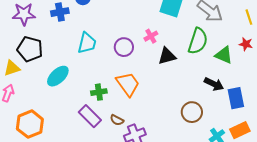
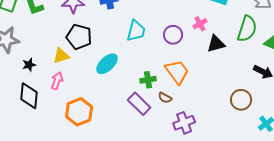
brown semicircle: (117, 120) -> (165, 98), moved

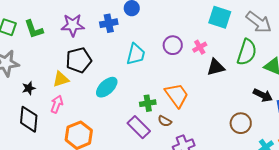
purple circle: (173, 35) -> (173, 45), moved
black pentagon: (79, 37) -> (79, 60), turned -30

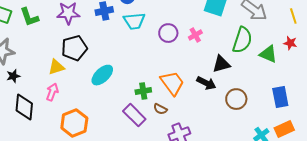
cyan trapezoid: (136, 54) -> (134, 21), moved, turned 70
black triangle: (216, 67) -> (221, 64), moved
black star: (29, 88) -> (13, 76), moved
black arrow: (263, 95) -> (206, 83), moved
brown circle: (241, 123) -> (236, 99), moved

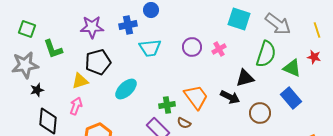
green L-shape: (29, 17) -> (53, 49), moved
cyan trapezoid: (134, 21) -> (150, 48), moved
blue rectangle: (280, 97) -> (291, 98), moved, turned -30

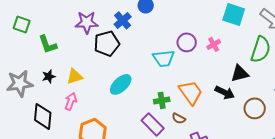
blue cross: (128, 25) -> (123, 20), turned -30
cyan trapezoid: (150, 48) -> (164, 58), moved
black pentagon: (98, 62) -> (107, 43), moved
gray star: (25, 65) -> (20, 83), moved
black star: (37, 90) -> (49, 76), moved

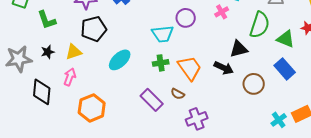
black pentagon: (107, 43) -> (94, 29), moved
pink cross: (214, 44) -> (222, 12), moved
green cross: (162, 100) -> (161, 63), moved

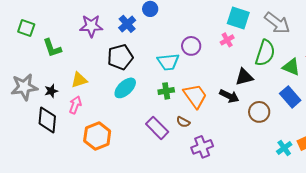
black pentagon: (94, 29) -> (120, 57), moved
black star: (48, 52) -> (51, 91), moved

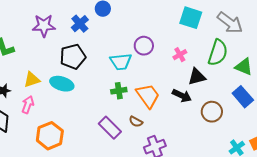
pink cross: (227, 40) -> (180, 55), moved
cyan ellipse: (125, 88) -> (62, 84), moved, turned 60

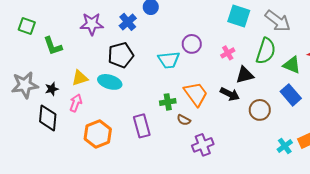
green cross: (119, 91) -> (168, 102), moved
purple rectangle: (110, 128) -> (142, 126), moved, turned 30

